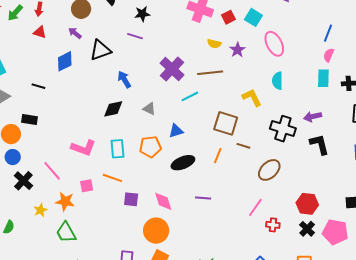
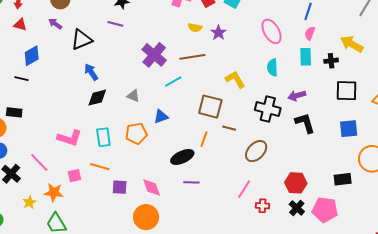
pink ellipse: (274, 44) -> (272, 31), moved
blue diamond: (65, 61) -> (32, 56), moved
blue arrow: (124, 79) -> (91, 72), moved
cyan semicircle: (277, 81) -> (272, 67), moved
black ellipse: (183, 163) -> (182, 157), moved

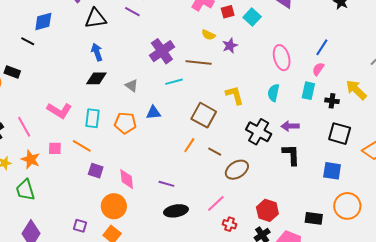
brown line: (229, 128) -> (215, 152), moved
black ellipse: (182, 157) -> (176, 211), moved

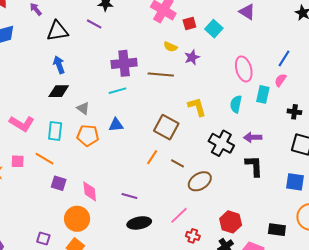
purple cross: (162, 51) -> (124, 63), turned 30
cyan line: (174, 82) -> (118, 91), moved
gray triangle: (132, 86) -> (83, 108), moved
cyan rectangle: (308, 91) -> (263, 94), moved

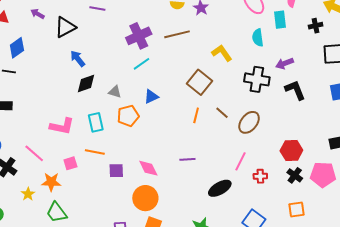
brown square: (166, 127) -> (199, 82), turned 30
brown line: (177, 163) -> (222, 113), turned 32
black ellipse: (139, 223) -> (220, 188), moved

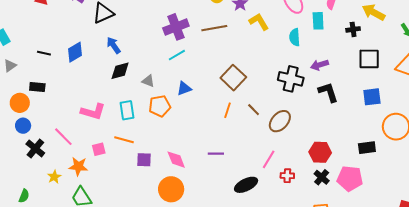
blue diamond: (17, 48) -> (75, 52), moved
yellow L-shape: (222, 53) -> (259, 22), moved

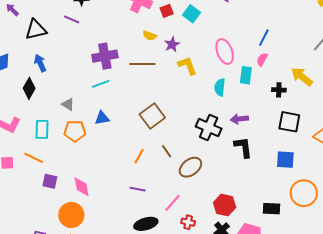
black diamond: (120, 71) -> (29, 88), moved, turned -55
orange line: (228, 110) -> (139, 156), moved
purple line: (216, 154) -> (138, 189), moved

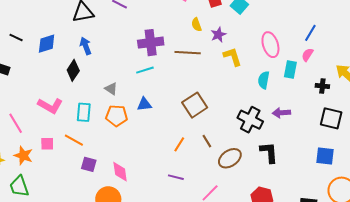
yellow semicircle: (150, 36) -> (196, 25), turned 48
black L-shape: (243, 147) -> (269, 152), moved

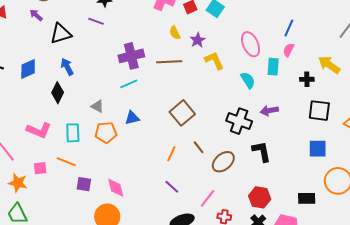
cyan semicircle: (264, 80) -> (248, 80), turned 144
purple line: (176, 177) -> (172, 187), turned 35

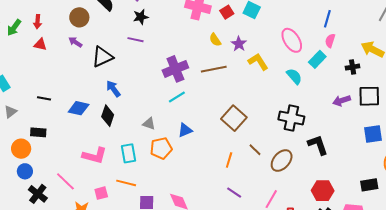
cyan rectangle: (273, 67) -> (317, 59), turned 48
blue diamond: (28, 69) -> (79, 108), moved, turned 45
purple arrow: (269, 111) -> (342, 101), moved

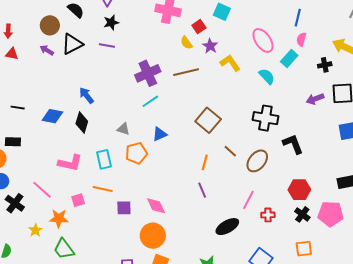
red square: (227, 12) -> (199, 27), moved
black triangle: (102, 57) -> (72, 44), moved
purple line: (234, 193) -> (202, 190), moved, turned 35

